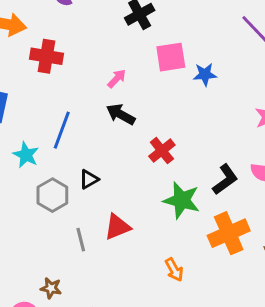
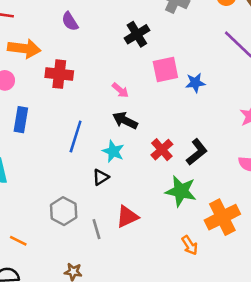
pink arrow: (117, 79) -> (120, 90), turned 90
cyan star: (26, 155) -> (113, 151), moved
black L-shape: (225, 179) -> (197, 152), moved
gray hexagon: (52, 195) -> (64, 211), moved
orange arrow: (174, 270) -> (190, 245), moved

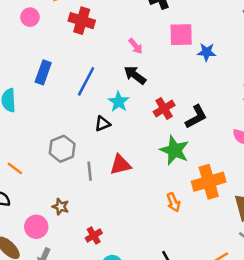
blue rectangle: (21, 120) -> (43, 72), moved

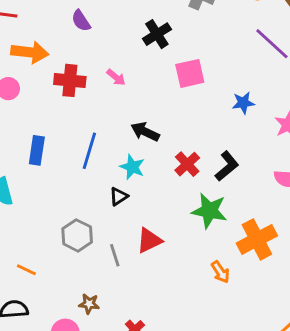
pink arrow: (136, 46) -> (116, 77), moved
blue star: (207, 52) -> (243, 103), moved

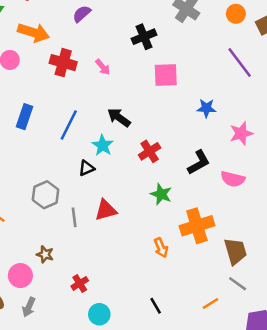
purple semicircle: (81, 21) -> (82, 14), turned 72
black L-shape: (227, 166) -> (199, 162), moved
green star: (209, 211) -> (161, 194), size x0.7

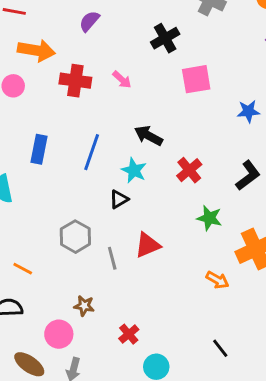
orange arrow: (161, 248) -> (217, 280), turned -30

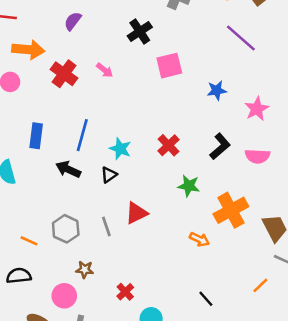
red cross: (75, 81) -> (64, 74), turned 32
black arrow: (149, 136) -> (68, 169), moved
gray hexagon: (75, 237) -> (66, 229), moved

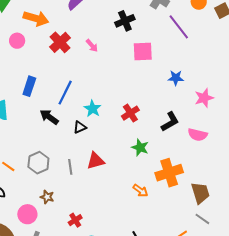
purple line: (241, 38) -> (179, 27), moved

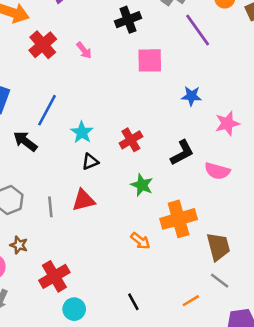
black triangle: (80, 127) -> (90, 162), moved
red cross: (75, 220) -> (54, 276), size x1.6

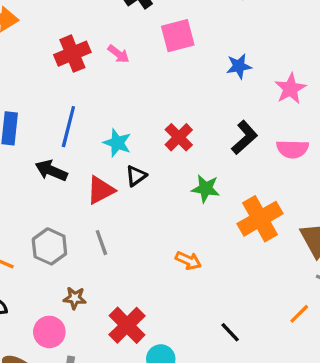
red cross: (43, 45) -> (72, 54), moved, turned 32
pink arrow: (84, 50) -> (118, 54), moved
red triangle: (83, 200) -> (101, 190), moved
orange arrow: (140, 241) -> (188, 261), moved

